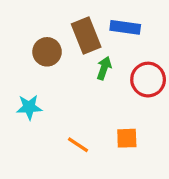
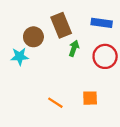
blue rectangle: (125, 27) -> (102, 23), moved
cyan star: (29, 107) -> (20, 56), moved

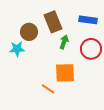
orange square: (90, 98) -> (65, 73), moved, size x1.5

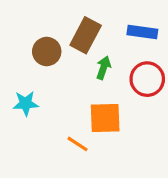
brown rectangle: (53, 22) -> (86, 35), turned 50
cyan star: (17, 49) -> (26, 103), moved

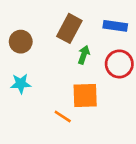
brown circle: (47, 52) -> (21, 42), moved

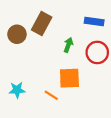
brown rectangle: (69, 28) -> (42, 24), moved
cyan star: (21, 84) -> (17, 90), moved

